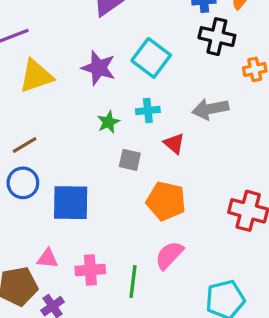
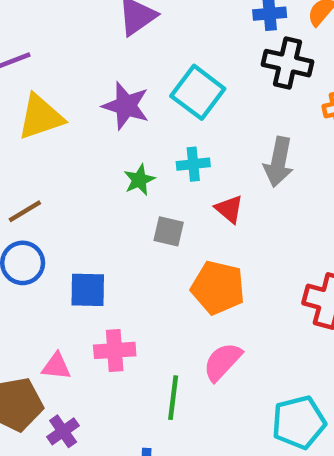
gray arrow: (210, 109) -> (279, 162), turned -68
blue square: (71, 203) -> (88, 290), size x0.7
pink cross: (90, 270) -> (115, 350), moved

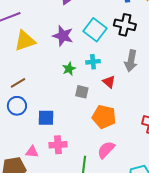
black cross: (288, 63) -> (125, 25), moved

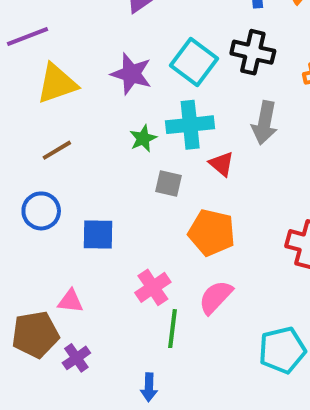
cyan cross: (93, 62) -> (190, 125), size x1.6
brown line: (18, 83) -> (57, 150), moved
pink cross: (58, 145) -> (153, 287), moved, turned -30

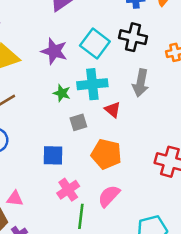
green star: (143, 138) -> (62, 93), turned -30
gray square: (169, 184) -> (78, 122), turned -30
blue square: (98, 234) -> (53, 155), moved

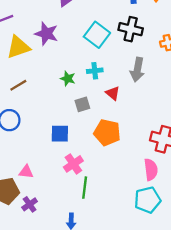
purple star: (54, 51) -> (46, 34), moved
cyan cross: (92, 84) -> (95, 71), size x0.6
pink semicircle: (109, 196) -> (151, 170), moved, turned 130

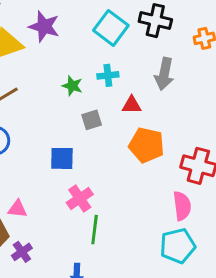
red triangle: (113, 93) -> (132, 105), turned -40
orange pentagon: (107, 132) -> (146, 145), moved

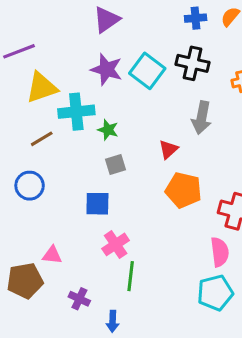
purple star: (44, 26) -> (107, 69), moved
cyan cross: (108, 75) -> (76, 112), moved, size x1.6
red triangle: (132, 105) -> (168, 149), turned -42
gray square: (92, 120) -> (116, 164), moved
purple cross: (22, 252) -> (79, 299), moved, turned -30

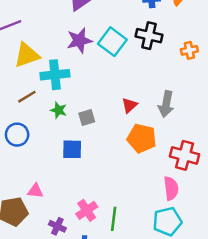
purple star: (107, 69) -> (79, 41), turned -30
gray arrow: (202, 118) -> (166, 104), moved
green star: (108, 130) -> (59, 110), moved
pink cross: (116, 244) -> (87, 210), moved
green line: (131, 276) -> (114, 219), moved

